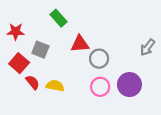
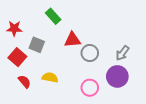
gray arrow: (147, 47) -> (122, 53), moved
red semicircle: (33, 82) -> (24, 82), moved
pink circle: (100, 87) -> (90, 88), moved

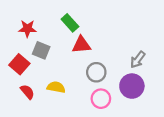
green rectangle: (53, 16) -> (70, 23), moved
red star: (14, 29) -> (27, 29), moved
gray circle: (90, 53) -> (96, 72), moved

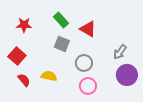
red triangle: (81, 45) -> (88, 29), moved, turned 36
gray square: (41, 50) -> (62, 44), moved
purple circle: (132, 86) -> (127, 75), moved

